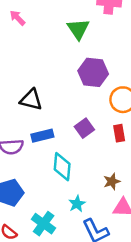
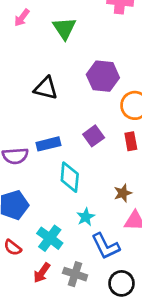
pink arrow: (17, 18) -> (22, 18), turned -98
green triangle: (78, 29) -> (64, 28), moved
black triangle: (31, 100) -> (46, 88), moved

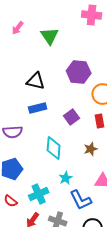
blue rectangle: (48, 144) -> (38, 108), moved
brown star: (123, 193) -> (91, 149), moved
cyan cross: (50, 238) -> (39, 194), turned 30

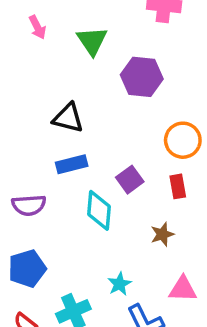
pink arrow: (18, 28) -> (37, 27), turned -64
purple hexagon: (79, 72) -> (142, 77), moved
cyan diamond: (54, 148) -> (99, 210), moved

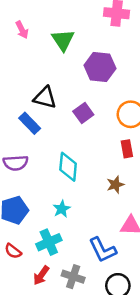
blue rectangle: (72, 164) -> (30, 123), moved, turned 60
purple square: (130, 180) -> (83, 113), moved
cyan star: (120, 284) -> (62, 209), moved

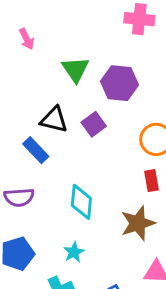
green triangle: (63, 40) -> (75, 69), moved
purple square: (83, 113) -> (94, 124), moved
brown star: (115, 185) -> (138, 223), size x1.6

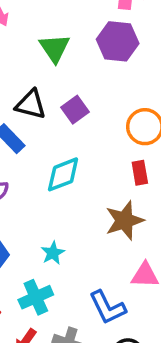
purple hexagon: (120, 83) -> (118, 41), moved
cyan diamond: (81, 202) -> (63, 174), moved, turned 64

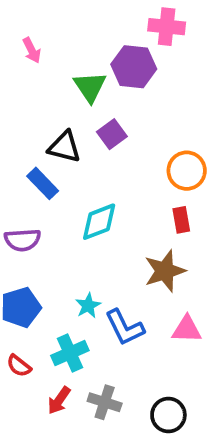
purple hexagon: (118, 41) -> (134, 67), moved
purple square: (75, 110) -> (112, 134), moved
blue L-shape: (107, 307) -> (125, 327), moved

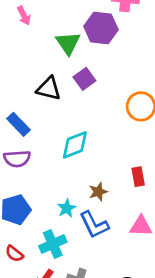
blue rectangle: (43, 183) -> (18, 124), moved
red rectangle: (181, 220) -> (138, 177), moved
brown star: (165, 271) -> (98, 192), moved, size x0.6

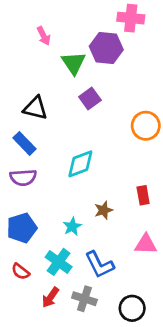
pink arrow: (24, 16) -> (44, 36), moved
black triangle: (49, 89) -> (35, 108), moved
blue L-shape: (94, 225) -> (99, 265), moved
cyan cross: (53, 244) -> (59, 262), turned -30

